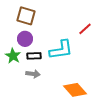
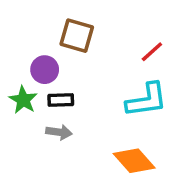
brown square: (26, 16) -> (77, 36), moved
cyan L-shape: (61, 50) -> (147, 100), moved

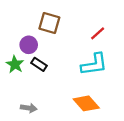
black rectangle: (61, 100) -> (39, 64), turned 35
gray arrow: (59, 132) -> (29, 108), moved

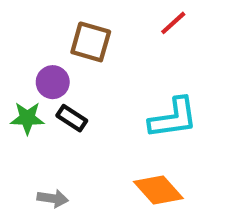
red line: (98, 33) -> (173, 23), moved
green star: (15, 64) -> (27, 118), turned -30

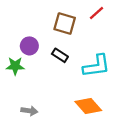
brown square: (91, 42) -> (65, 24), moved
black rectangle: (72, 118) -> (60, 55), moved

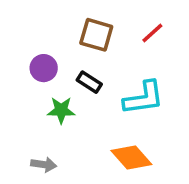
red line: (96, 13) -> (152, 33), moved
green star: (15, 66) -> (61, 110), moved

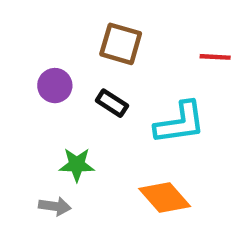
red line: (152, 33) -> (215, 57), moved, turned 45
green star: (61, 110) -> (77, 165), moved

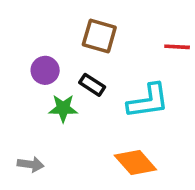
green star: (77, 165) -> (63, 108), moved
gray arrow: (55, 206) -> (31, 164), moved

